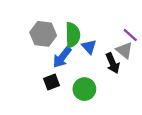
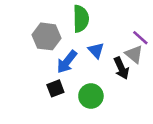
green semicircle: (73, 35) -> (81, 19), moved

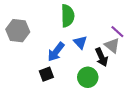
gray hexagon: (47, 36) -> (18, 31), moved
green circle: (91, 96) -> (88, 77), moved

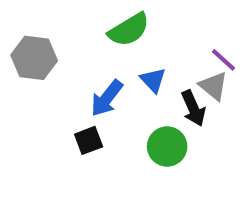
green semicircle: (68, 16) -> (129, 30), turned 60

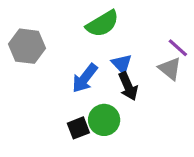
black arrow: (193, 108) -> (128, 86), moved
black square: (89, 140) -> (78, 128), moved
green circle: (167, 147) -> (104, 120), moved

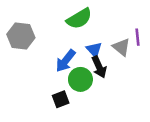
purple line: (178, 48) -> (138, 37), turned 42
gray triangle: (170, 69) -> (121, 47), moved
green circle: (104, 120) -> (80, 79), moved

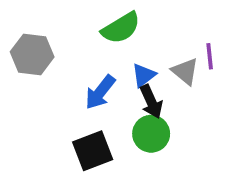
blue triangle: (94, 50) -> (144, 75), turned 35
green circle: (80, 79) -> (151, 134), moved
black square: (61, 99) -> (93, 151), size x1.5

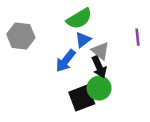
gray triangle: (185, 71) -> (100, 51), moved
blue triangle: (144, 75) -> (83, 40), moved
black square: (93, 151) -> (82, 98), moved

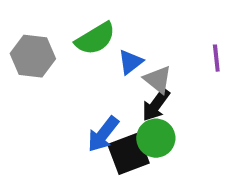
green semicircle: (79, 19) -> (95, 39), moved
blue arrow: (66, 61) -> (103, 134), moved
black arrow: (99, 67) -> (156, 105), turned 60

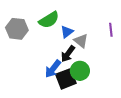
black arrow: (156, 105) -> (68, 54), moved

